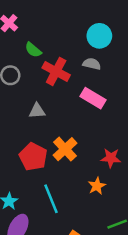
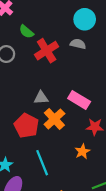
red cross: (56, 71) -> (47, 51), turned 30
pink rectangle: (93, 98) -> (79, 100), moved
gray triangle: (37, 111) -> (41, 98), moved

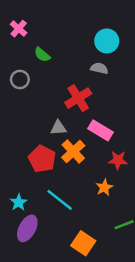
red cross: (47, 51) -> (78, 98), moved
cyan line: (42, 163) -> (60, 200), turned -30

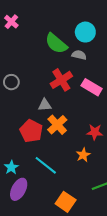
green semicircle: (42, 55) -> (56, 44), moved, size x1.6
gray circle: (20, 79) -> (11, 82), moved
pink rectangle: (101, 130) -> (92, 87), moved

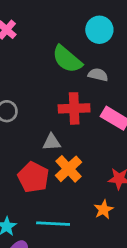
cyan circle: (85, 32) -> (99, 30), moved
red cross: (61, 80) -> (74, 108), turned 30
cyan line: (46, 165) -> (53, 224), turned -35

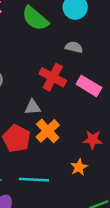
green semicircle: (67, 59) -> (35, 18), moved
red cross: (74, 108) -> (53, 77), turned 30

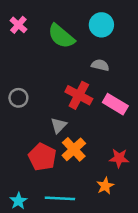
gray triangle: (33, 107) -> (59, 125), turned -42

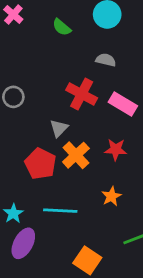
green semicircle: (61, 36) -> (62, 27), size x0.6
red star: (119, 158) -> (116, 149), moved

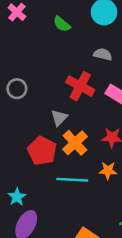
orange star: (111, 196) -> (108, 171), moved, turned 30
cyan line: (60, 211) -> (72, 180), moved

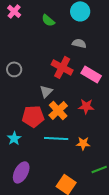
red pentagon: (42, 151) -> (33, 116), turned -30
orange star: (108, 171) -> (83, 143), moved
cyan star: (17, 197) -> (14, 138), moved

